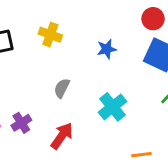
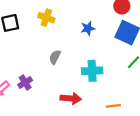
cyan cross: (113, 107) -> (92, 71), turned 36
red arrow: (62, 136) -> (71, 98), moved, turned 60

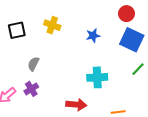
gray semicircle: (55, 57) -> (33, 64), moved

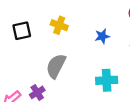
gray semicircle: (33, 64) -> (56, 66), moved, size x1.6

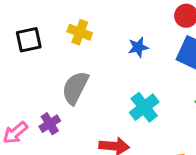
cyan cross: (107, 80) -> (144, 107), turned -35

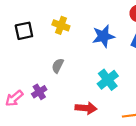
blue star: (138, 47) -> (103, 36), size x1.5
gray semicircle: (75, 88) -> (58, 66), size x0.6

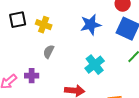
yellow cross: (61, 25) -> (44, 25), moved
purple cross: (39, 92) -> (32, 76), turned 32

